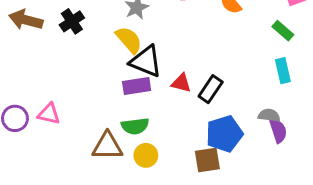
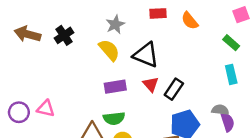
black triangle: (146, 61) -> (146, 55), moved
red triangle: (181, 83) -> (151, 84), turned 35

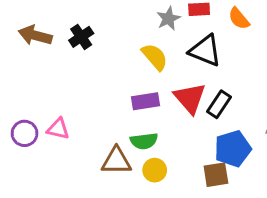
gray star: (115, 24) -> (168, 19), moved
yellow semicircle: (109, 50) -> (155, 57), moved
black triangle: (146, 55) -> (205, 51), moved
red triangle: (151, 84) -> (190, 98), size x1.6

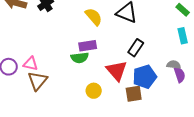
red triangle: (190, 98) -> (117, 71), moved
green semicircle: (144, 141) -> (80, 58), moved
brown triangle: (116, 161) -> (38, 81), moved, turned -50

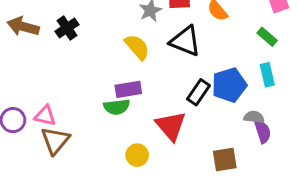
blue pentagon: (145, 77) -> (229, 85), moved
brown square: (134, 94) -> (225, 159), moved

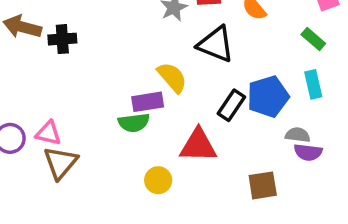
black cross: (67, 28) -> (62, 39), moved, turned 30
yellow semicircle: (137, 47) -> (172, 77), moved
red triangle: (171, 126) -> (198, 145), turned -48
purple semicircle: (263, 132) -> (308, 152), turned 115

